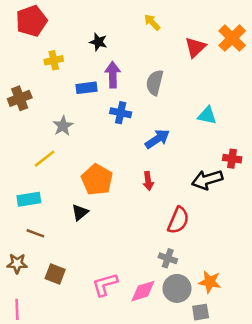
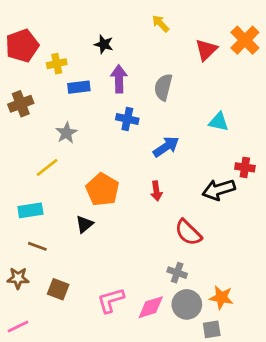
red pentagon: (31, 21) -> (22, 46), moved
blue rectangle: (87, 88) -> (79, 87), moved
red semicircle: (178, 220) -> (188, 232), turned 112
pink line: (17, 309) -> (18, 327), turned 66

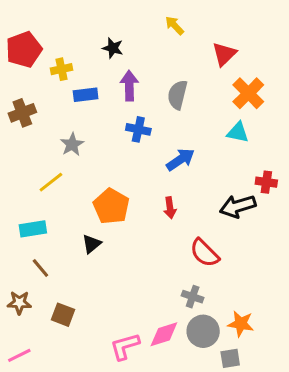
orange cross: (245, 40) -> (248, 93), moved
brown line: (37, 246) -> (40, 268), turned 30
pink L-shape: (111, 300) -> (125, 346), moved

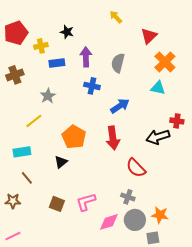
black star: (113, 48) -> (67, 32), moved
red arrow: (170, 208) -> (113, 138), size x1.6
brown square: (63, 315) -> (57, 204), moved
pink L-shape: (125, 346) -> (86, 202), moved

